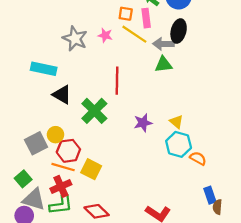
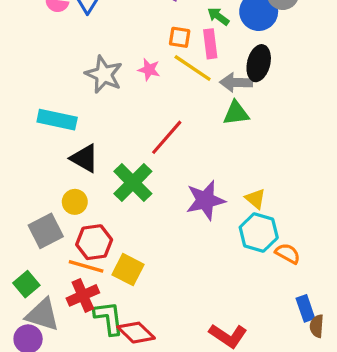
red line: (117, 81) -> (167, 137), turned 40
purple star: (143, 123) -> (205, 200), size x1.4
yellow circle: (55, 135) -> (75, 202), moved
green L-shape: (61, 205) -> (109, 318), moved, turned -90

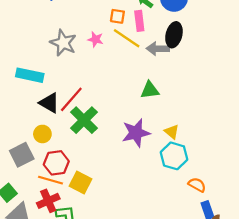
green triangle: (236, 113) -> (150, 90), moved
red line: (167, 137) -> (71, 99), moved
orange semicircle: (288, 253) -> (197, 185), moved

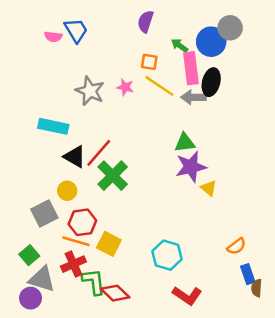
pink rectangle: (139, 21) -> (191, 68), moved, size x1.4
purple star: (136, 133) -> (191, 167), moved
cyan hexagon: (174, 156) -> (167, 255), moved
orange semicircle: (197, 185) -> (236, 246), turned 114

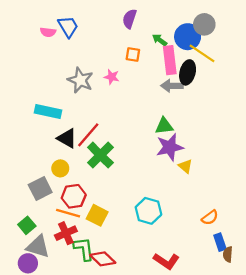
yellow line: (159, 86) -> (202, 53), moved
cyan hexagon: (167, 255) -> (148, 211), moved

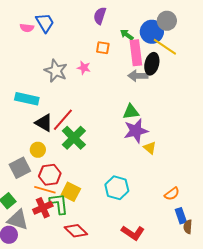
green L-shape: (84, 249) -> (59, 204), moved

